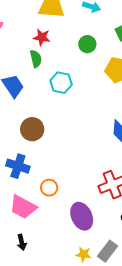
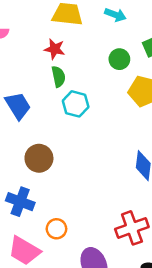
green circle: (87, 44) -> (119, 59), moved
green semicircle: (36, 59) -> (58, 77), moved

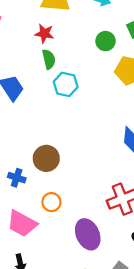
brown circle: (39, 158) -> (46, 158), moved
blue cross: (20, 202) -> (17, 178), size x0.7

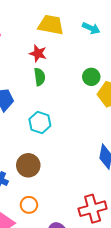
green circle: (106, 41) -> (91, 77), moved
cyan hexagon: (66, 84) -> (40, 122), moved

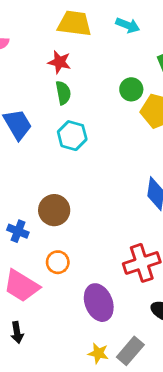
cyan hexagon: (40, 122) -> (72, 136), moved

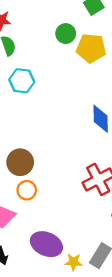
brown circle: (54, 210) -> (20, 162), moved
purple ellipse: (99, 303) -> (46, 244), moved, turned -36

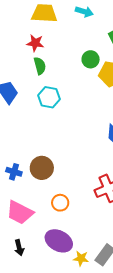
orange circle: (27, 190) -> (60, 203), moved

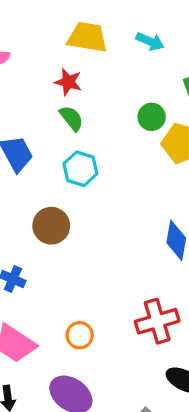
green semicircle: (40, 66) -> (71, 118), turned -30
brown circle: (42, 168) -> (51, 226), moved

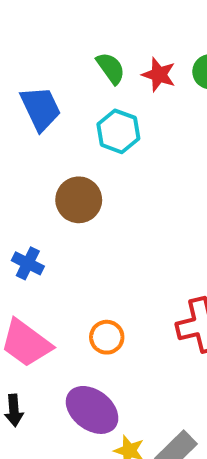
red star: (68, 82) -> (159, 75), moved

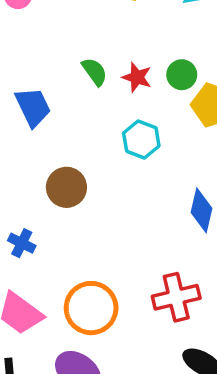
cyan hexagon: (118, 131) -> (141, 139), moved
orange circle: (107, 337) -> (91, 308), size x1.8

